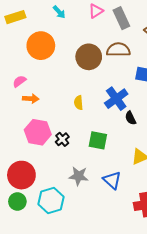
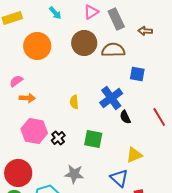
brown circle: (89, 57) -> (84, 43), moved
blue triangle: (112, 180) -> (119, 178), moved

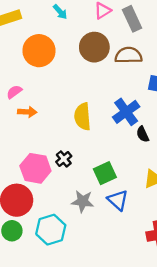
yellow semicircle: (74, 102) -> (83, 117), size x1.6
pink hexagon: (34, 131) -> (35, 168), moved
green square: (93, 139) -> (105, 173), moved, turned -36
blue triangle: (119, 178) -> (118, 200), moved

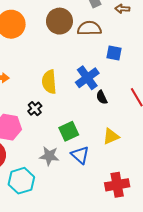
black cross: (64, 159) -> (35, 109), moved

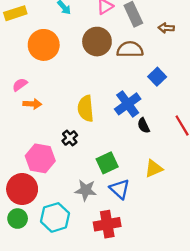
blue square: (114, 53) -> (157, 77), turned 35
red cross: (117, 185) -> (107, 224), moved

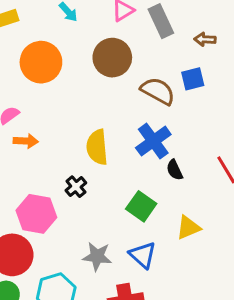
brown semicircle: (130, 49) -> (158, 91), moved, turned 30
blue square: (157, 77) -> (193, 79), moved, turned 30
green square: (107, 163) -> (141, 206), moved, turned -30

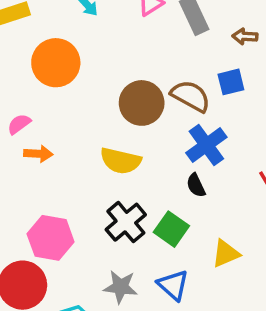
brown circle: (112, 58) -> (142, 103), moved
blue cross: (153, 141) -> (206, 145), moved
yellow semicircle: (97, 147) -> (121, 161), turned -72
black semicircle: (175, 170) -> (196, 185), moved
black cross: (76, 187) -> (126, 222), moved, size x1.6

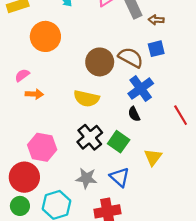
brown arrow: (245, 36) -> (156, 20), moved
yellow triangle: (226, 254) -> (153, 157), turned -30

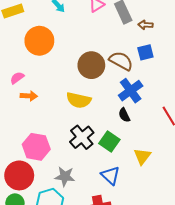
gray star: (86, 178) -> (65, 176), moved

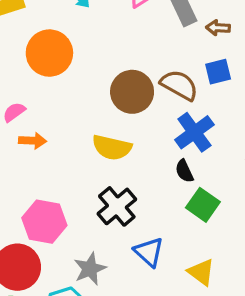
green square: (109, 141) -> (203, 205), moved
yellow triangle: (142, 156) -> (201, 272), moved, turned -30
blue triangle: (110, 175) -> (149, 252), moved
gray star: (65, 176) -> (90, 269), turned -30

